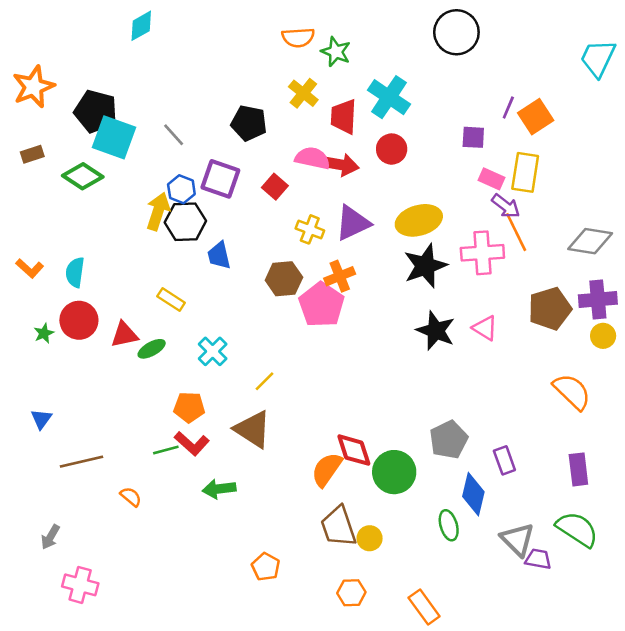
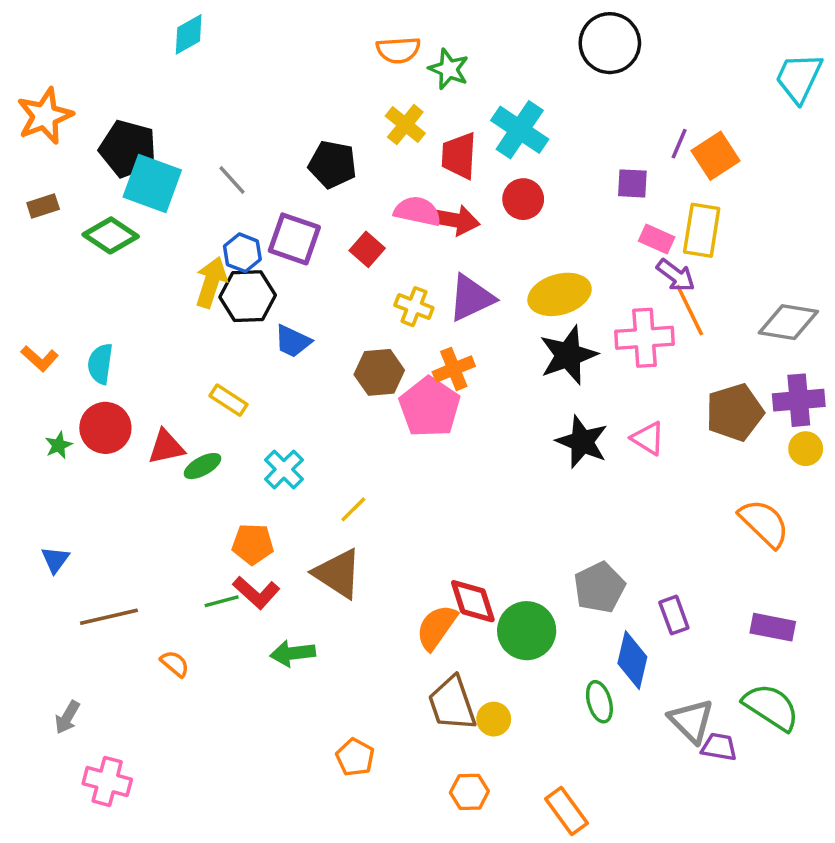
blue trapezoid: (219, 255) -> (293, 341), turned -52
purple rectangle: (578, 469) -> (773, 627), turned -72

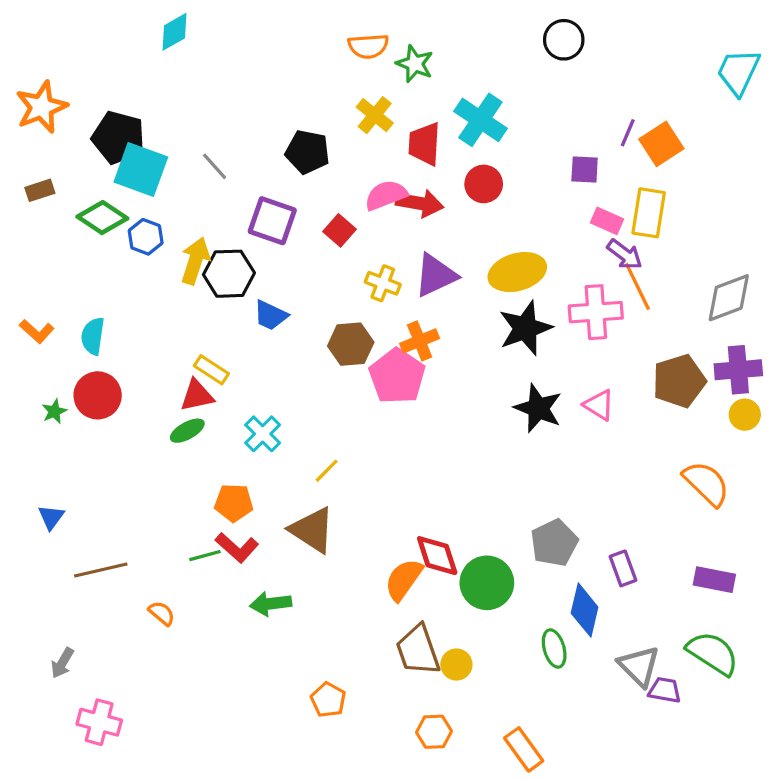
black circle: (610, 43) -> (564, 40), size x0.7
pink semicircle: (417, 211) -> (386, 195), turned -33
blue hexagon: (242, 253) -> (146, 237), moved
gray diamond: (788, 322) -> (729, 298), turned -30
red triangle: (166, 447) -> (197, 395), moved

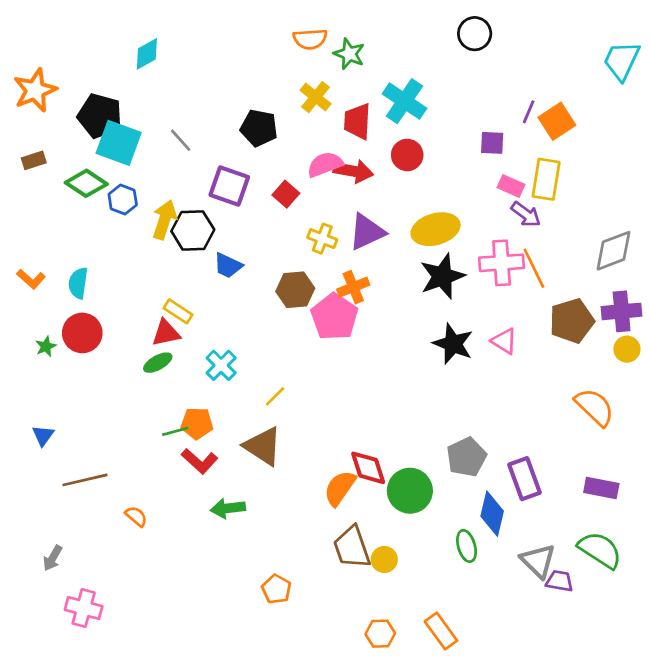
cyan diamond: (174, 32) -> (147, 54), moved
orange line: (637, 286) -> (534, 268), moved
green line: (205, 556) -> (175, 431), moved
purple rectangle: (623, 568) -> (524, 479), size x1.4
orange hexagon: (434, 732) -> (380, 634), moved

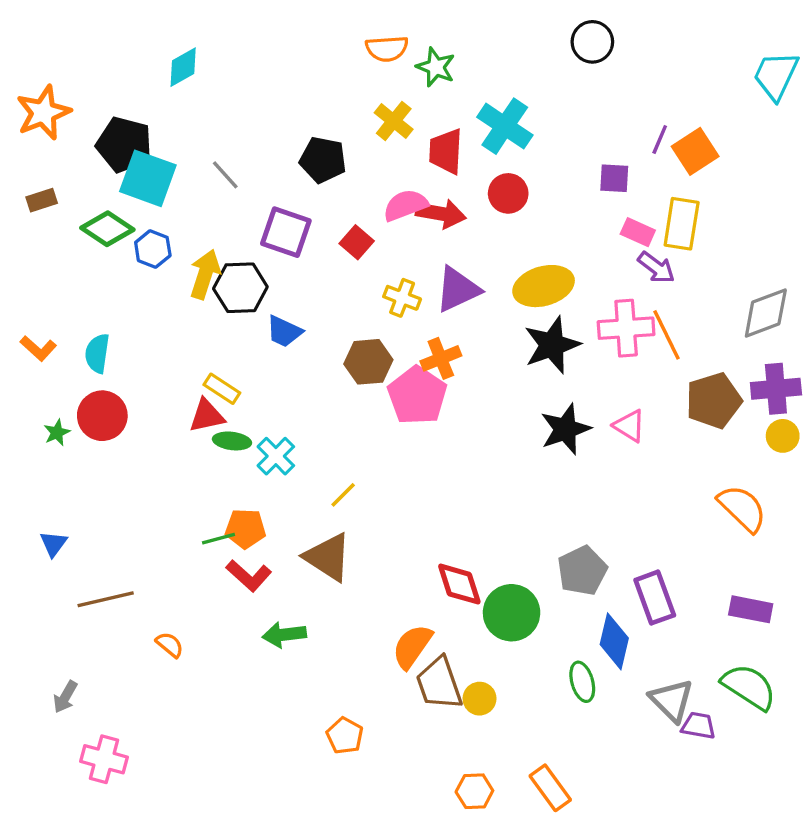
black star: (453, 344) -> (565, 429), turned 30
green ellipse: (158, 363) -> (232, 441), moved, turned 36
orange semicircle: (340, 488) -> (412, 646), moved

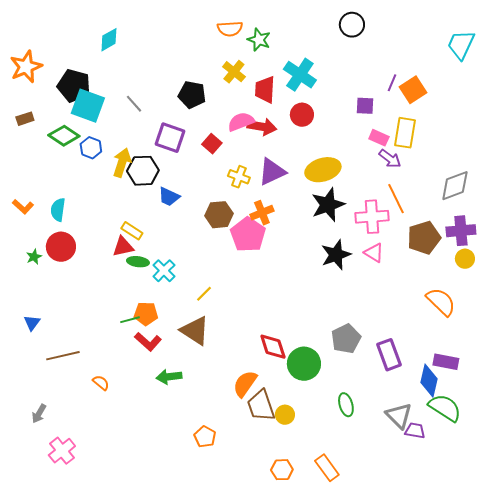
pink cross: (626, 328) -> (372, 217), moved
blue diamond: (614, 641) -> (429, 381), moved
pink cross: (104, 759) -> (62, 451), turned 36

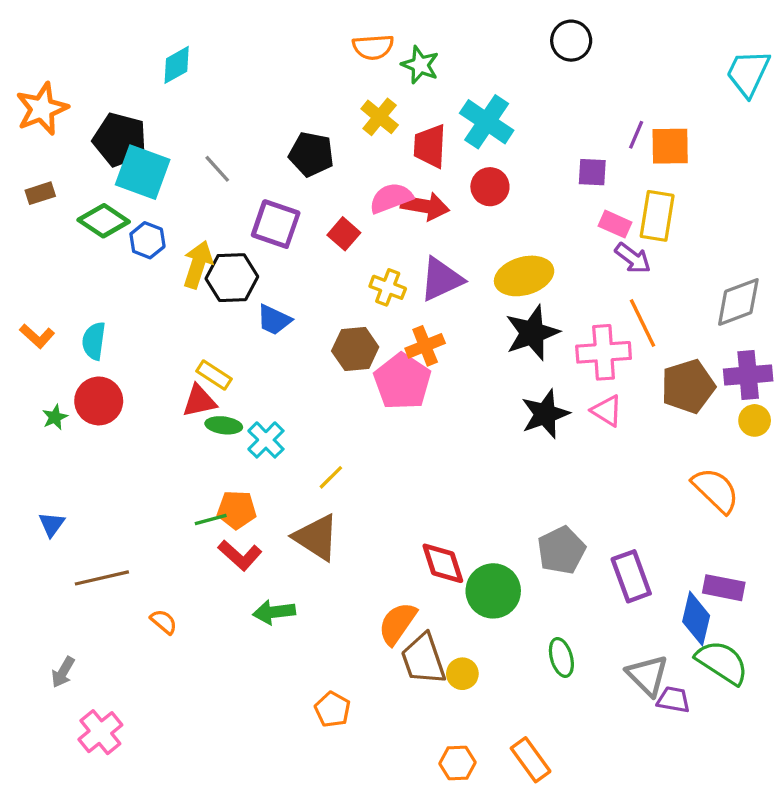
orange square: (413, 90) -> (670, 146), turned 32

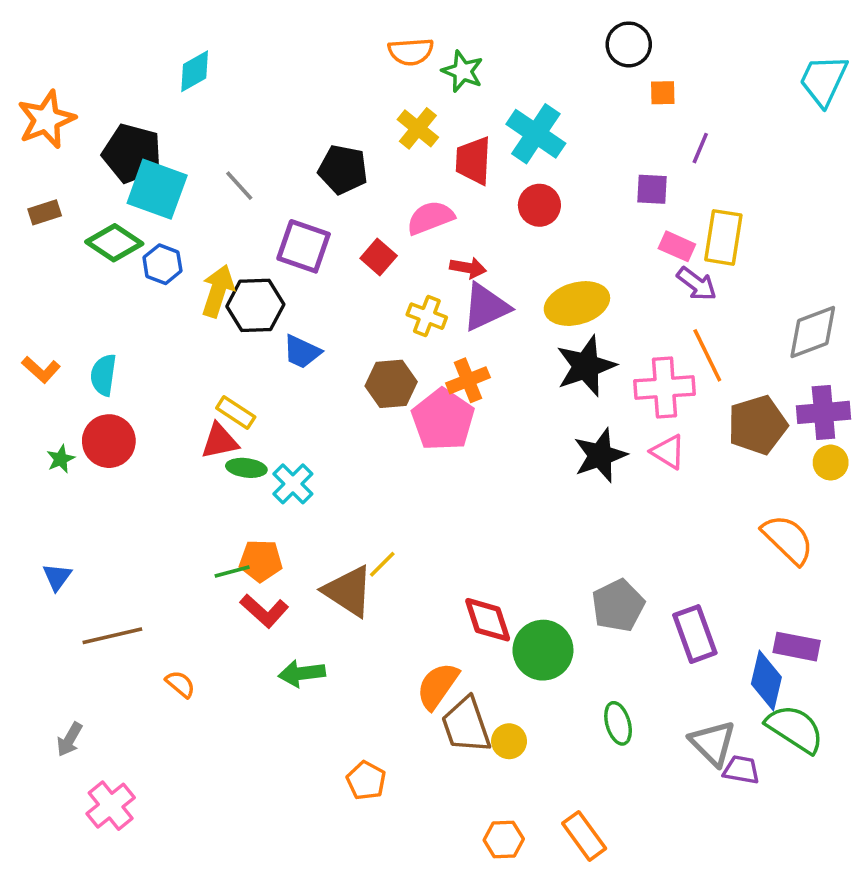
orange square: (670, 146) -> (663, 93), moved, size x0.6
red arrow: (425, 206) -> (468, 268), moved, size x0.7
yellow line: (331, 477) -> (382, 564), moved

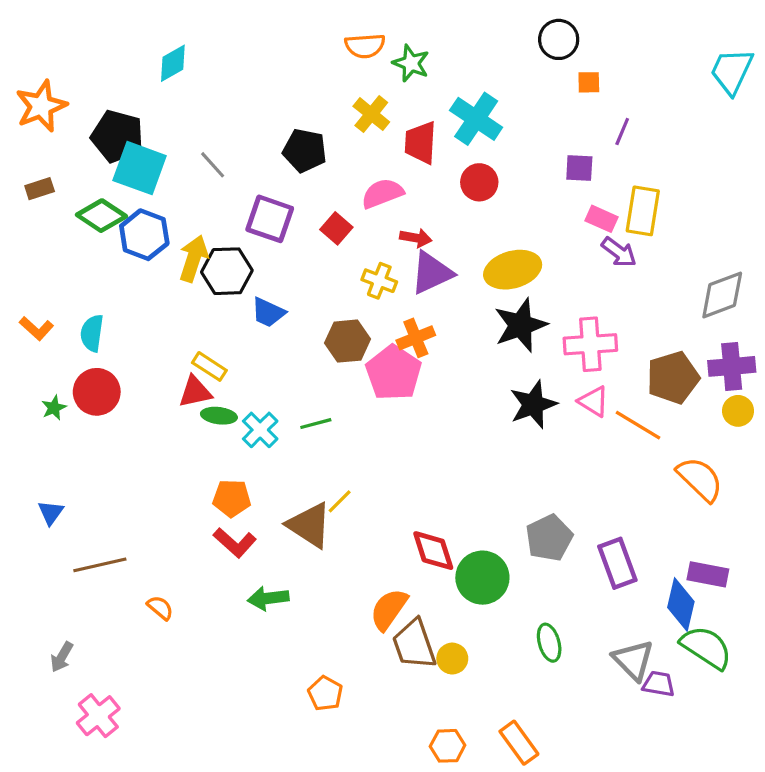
blue hexagon: (162, 264) -> (144, 235), size x1.4
orange line: (707, 355) -> (638, 425), moved, turned -33
green line: (232, 571) -> (316, 424), moved

